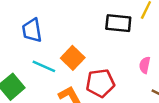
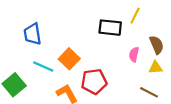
pink semicircle: (145, 65) -> (134, 55), moved

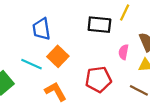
blue trapezoid: (32, 34) -> (41, 29), moved
red pentagon: (94, 82) -> (98, 79), moved

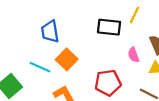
pink semicircle: (124, 52) -> (133, 55), turned -32

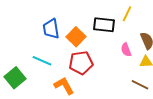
orange square: (67, 59) -> (76, 37), moved
red pentagon: (108, 83) -> (81, 63), moved

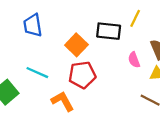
blue trapezoid: (51, 29) -> (33, 25), moved

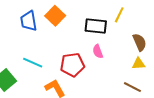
orange square: (76, 45) -> (55, 16), moved
pink semicircle: (134, 60) -> (98, 51), moved

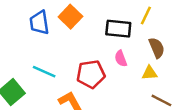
brown semicircle: (140, 42) -> (157, 48), moved
yellow triangle: (139, 64) -> (149, 73), moved

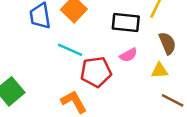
pink semicircle: (121, 59) -> (128, 55), turned -98
cyan line: (44, 72) -> (70, 50), moved

